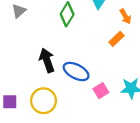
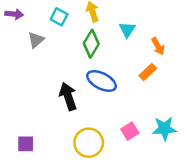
blue ellipse: (76, 71) -> (102, 81), moved
yellow circle: (44, 101) -> (89, 143), moved

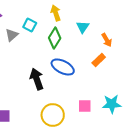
cyan square: (59, 17) -> (30, 25), moved
pink square: (130, 131) -> (85, 106), turned 32

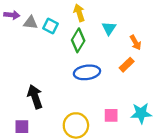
gray triangle: (12, 35) -> (31, 23), moved, turned 48
blue ellipse: (63, 67) -> (87, 72), turned -35
black arrow: (37, 79) -> (35, 97), moved

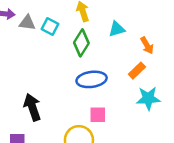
cyan triangle: (109, 28) -> (117, 29), turned 40
cyan star: (141, 113) -> (148, 98), moved
pink square: (111, 115) -> (98, 115), moved

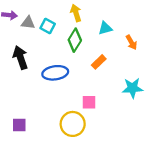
orange rectangle: (137, 71) -> (99, 62), moved
blue ellipse: (92, 79) -> (55, 73), moved
black arrow: (32, 107) -> (20, 58), moved

